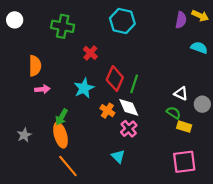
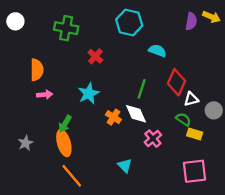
cyan semicircle: (199, 48) -> (157, 51), moved
red diamond: (115, 79) -> (177, 82), moved
white triangle: (181, 94) -> (191, 99), turned -40
pink cross: (129, 129) -> (153, 139), moved

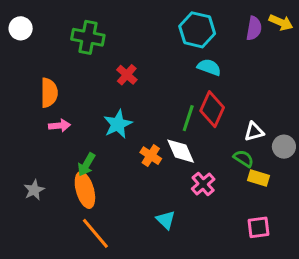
cyan hexagon: (129, 22) -> (197, 30), moved
red diamond: (177, 82) -> (212, 109), moved
pink square: (195, 171) -> (258, 227), size x0.7

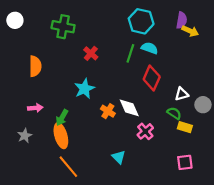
yellow arrow: (281, 22) -> (190, 31), moved
green line: (188, 118) -> (130, 53), moved
pink arrow: (59, 126) -> (35, 108), moved

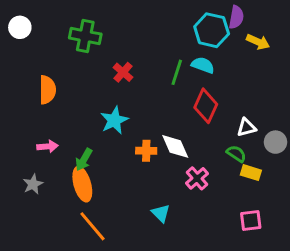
purple semicircle: (182, 20) -> (236, 17), moved
cyan hexagon: (141, 21) -> (212, 30), moved
orange cross: (108, 111) -> (146, 151), turned -32

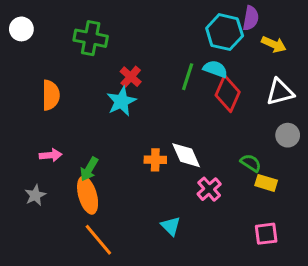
red diamond: (206, 106) -> (228, 94), moved
cyan star: (114, 120) -> (121, 101), moved
white triangle: (246, 128) -> (280, 92), moved, size x1.4
gray circle: (275, 142) -> (288, 135), moved

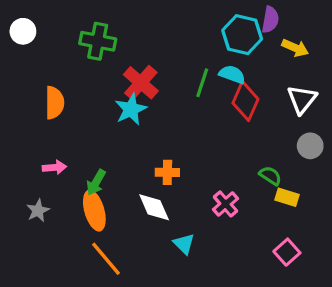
red cross: (131, 77) -> (141, 83), size x1.5
white triangle: (280, 92) -> (302, 99), turned -36
white diamond: (186, 155) -> (154, 207), moved
pink square: (266, 234) -> (287, 252), turned -35

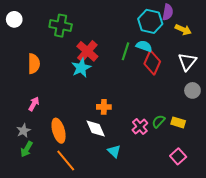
pink arrow: (55, 167) -> (34, 104), turned -56
green semicircle: (270, 176) -> (158, 121), moved, turned -80
green arrow: (96, 182) -> (27, 149), moved

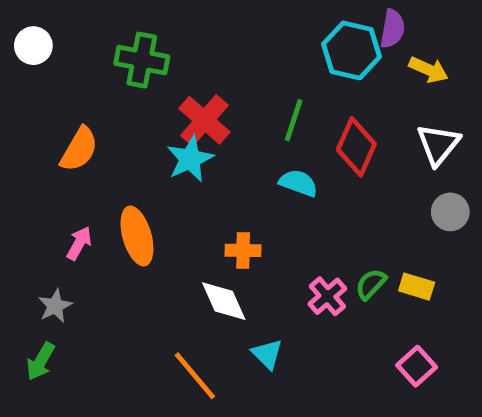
cyan semicircle: (144, 46) -> (298, 183), moved
orange semicircle: (34, 64) -> (79, 149), turned 30
orange ellipse: (59, 131) -> (137, 236), moved
green arrow: (27, 149) -> (41, 361), moved
orange line: (66, 161) -> (195, 376), moved

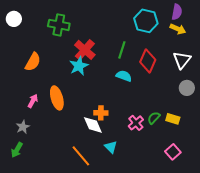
purple semicircle: (392, 29) -> (177, 12), moved
orange cross: (243, 250) -> (101, 113), moved

